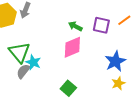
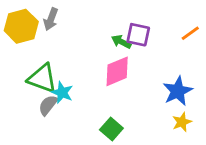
purple square: (101, 25) -> (138, 35), moved
green triangle: (19, 52) -> (42, 78), turned -30

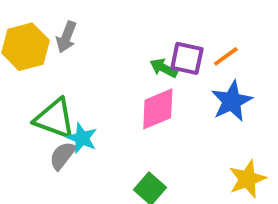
orange line: (190, 33) -> (226, 56), moved
blue star: (178, 91) -> (232, 101), moved
yellow star: (182, 122) -> (247, 179), size x1.4

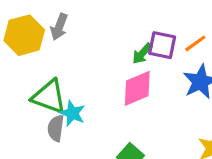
green arrow: (164, 68) -> (142, 53), turned -75
gray semicircle: (62, 156) -> (56, 128), turned -30

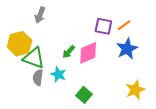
yellow hexagon: (24, 35) -> (19, 44), moved
green arrow: (142, 53) -> (69, 52), moved
cyan star: (72, 113) -> (58, 74), moved

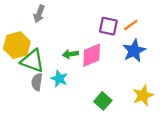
green arrow: (69, 52) -> (70, 54), turned 40
green square: (84, 95) -> (103, 101), moved

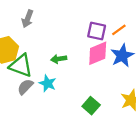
pink diamond: (92, 55) -> (98, 53), moved
gray semicircle: (37, 82) -> (25, 87), turned 36

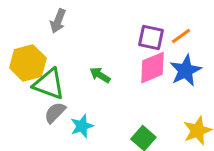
green arrow: (59, 59) -> (100, 75), turned 40
cyan star: (48, 83) -> (82, 126), moved, turned 30

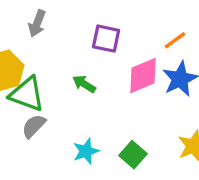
purple square: (151, 38) -> (106, 39), moved
cyan star: (82, 126) -> (86, 151), moved

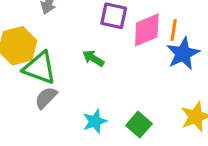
orange line: (175, 40) -> (174, 30), moved, turned -45
pink diamond: (143, 76) -> (147, 30), moved

